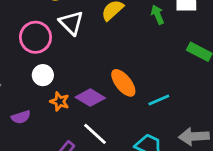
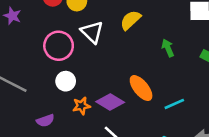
green arrow: (157, 15) -> (168, 48), moved
orange star: (60, 102) -> (81, 106), turned -30

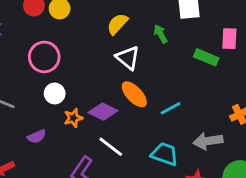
white triangle: (92, 32) -> (128, 58), moved
green arrow: (168, 48) -> (161, 34), moved

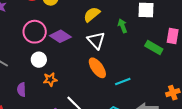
purple diamond: (103, 112) -> (60, 36), moved
purple semicircle: (37, 136) -> (21, 90), turned 104

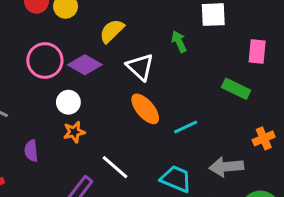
yellow semicircle: (92, 14) -> (112, 31), moved
green rectangle: (154, 47) -> (236, 89), moved
white circle: (39, 60) -> (68, 102), moved

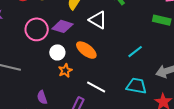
orange ellipse: (145, 109) -> (86, 50), moved
purple semicircle: (31, 151) -> (42, 97), moved

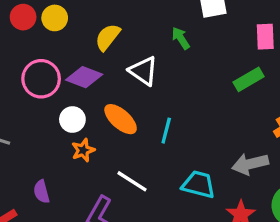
green rectangle: (162, 20) -> (249, 79), turned -48
cyan line: (135, 52) -> (166, 131), moved, turned -42

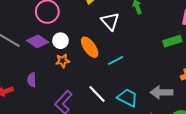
purple diamond: (84, 77) -> (38, 41), moved
cyan line: (166, 131) -> (116, 60), turned 35
white line: (132, 181) -> (97, 94), moved

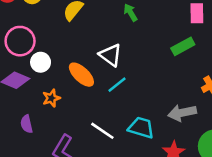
white triangle: (110, 21) -> (110, 55), moved
white circle: (60, 41) -> (41, 62), moved
purple semicircle: (32, 80) -> (27, 124), moved

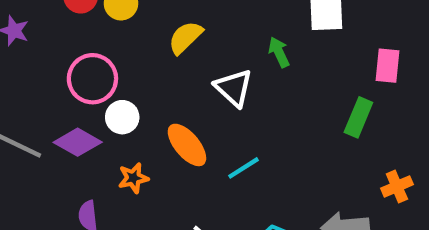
green rectangle: (183, 46) -> (358, 117), turned -45
white triangle: (110, 55) -> (234, 88), moved

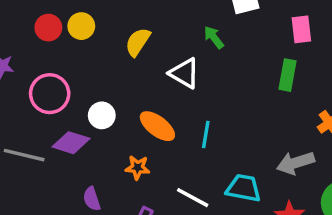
pink circle: (92, 79) -> (50, 94), moved
cyan line: (243, 168) -> (206, 135), turned -36
orange star: (133, 178) -> (138, 168), moved, turned 30

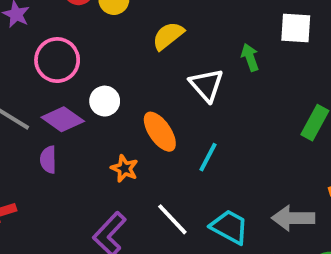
purple semicircle: (92, 199) -> (48, 160), moved

